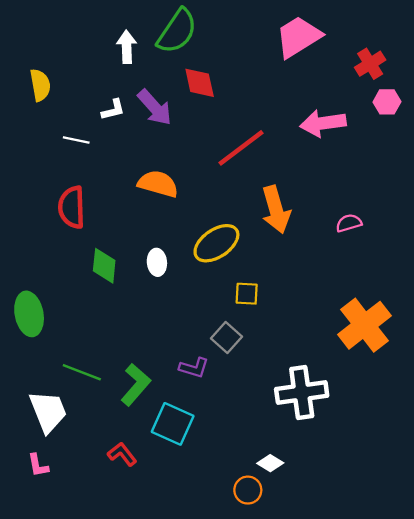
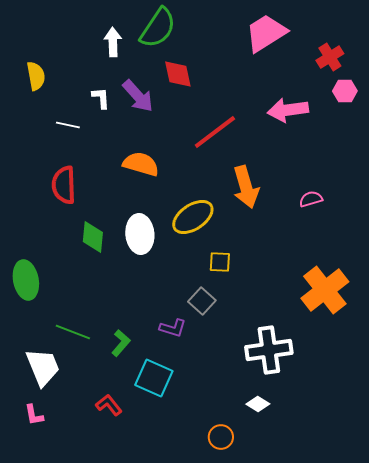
white L-shape: (113, 110) -> (101, 98), turned -80
white ellipse: (157, 262) -> (140, 234), size x1.6
green L-shape: (136, 385) -> (121, 343), size x0.7
white diamond: (270, 463) -> (258, 404), moved

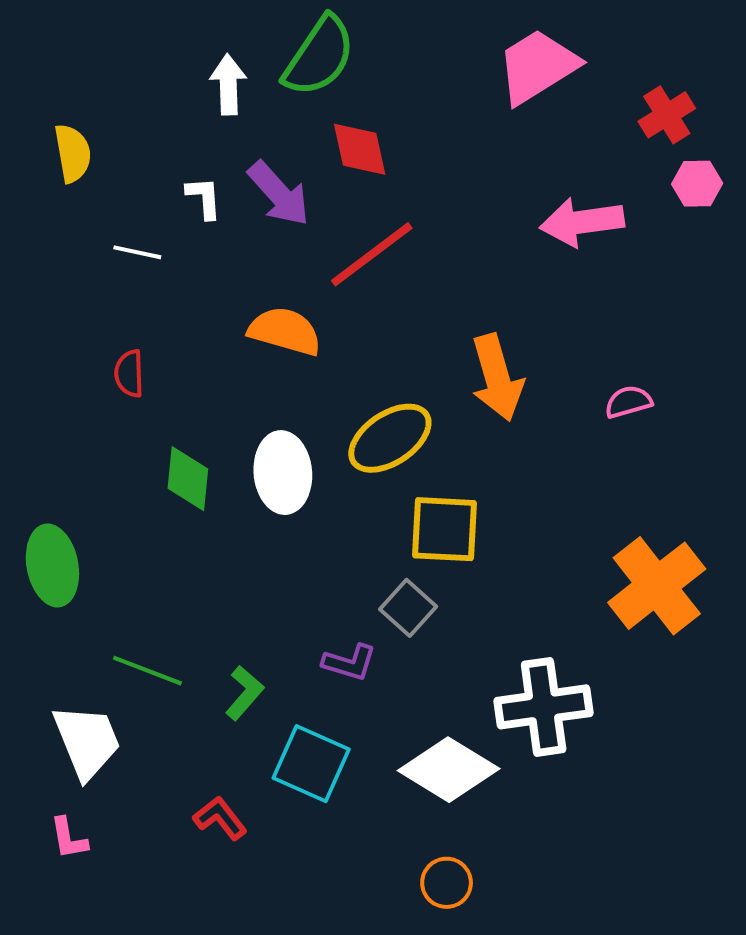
red line: (215, 132) -> (372, 254), moved
red semicircle: (64, 185) -> (129, 374), size x0.6
yellow square: (220, 262) -> (444, 529), size x1.6
white diamond: (258, 404) -> (449, 770), moved, size x2.0

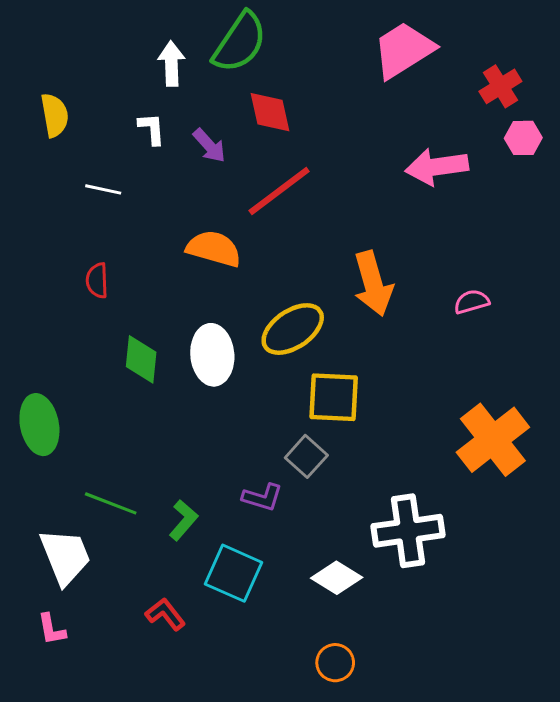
purple arrow: (279, 194) -> (209, 146), size x0.7
white L-shape: (204, 198) -> (152, 129), moved
white diamond: (449, 770) -> (337, 578), size x0.7

